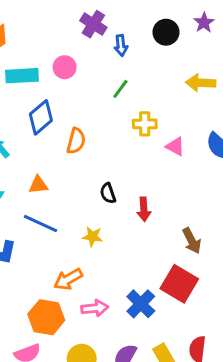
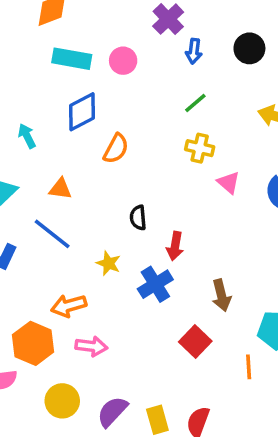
green line: (120, 89) -> (195, 103), moved
red square: (179, 284) -> (195, 341), size x0.7
blue cross: (141, 304) -> (155, 284), moved

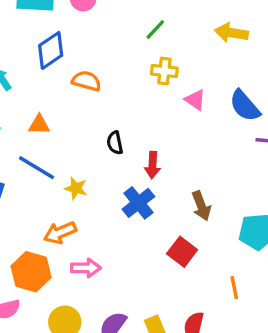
orange semicircle: (116, 149) -> (86, 81), turned -96
yellow star: (108, 263) -> (76, 188), moved
orange line: (249, 367) -> (234, 288), moved

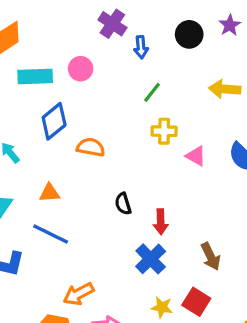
yellow star: (76, 188) -> (162, 307), moved

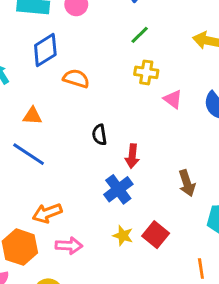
brown arrow: (211, 256) -> (187, 183), moved

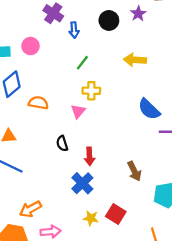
pink triangle: (173, 99) -> (78, 111), moved, turned 42

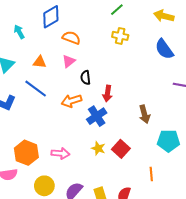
blue semicircle: (149, 109) -> (164, 49), moved
pink triangle: (78, 111) -> (69, 61), moved
orange arrow: (30, 209) -> (71, 101), moved

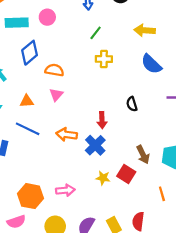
black semicircle: (85, 78) -> (132, 104), moved
orange arrow: (71, 101) -> (67, 135), turned 36
brown arrow: (145, 114) -> (143, 155), moved

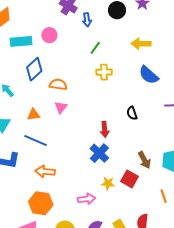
orange arrow: (67, 135) -> (45, 172), moved
pink arrow: (65, 190) -> (86, 199), moved

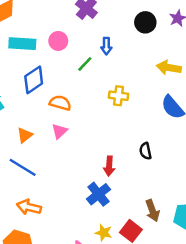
blue arrow: (87, 20) -> (106, 46), moved
green line: (95, 48) -> (85, 64), moved
orange triangle: (33, 115) -> (25, 135), turned -40

